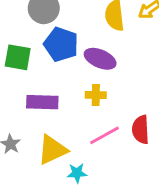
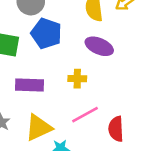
purple ellipse: (100, 59) -> (99, 46), moved
red semicircle: (141, 130) -> (116, 129), moved

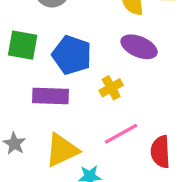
blue pentagon: (46, 33) -> (72, 55), moved
yellow cross: (77, 79) -> (111, 88), turned -30

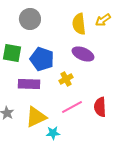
red semicircle: (160, 152) -> (100, 107), moved

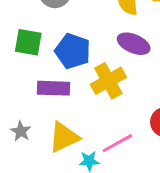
yellow cross: (66, 79) -> (108, 81), size x1.6
pink line: (72, 107) -> (117, 143), moved

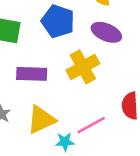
blue pentagon: (73, 51) -> (58, 21), moved

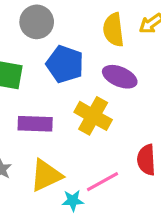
yellow cross: (83, 67) -> (93, 116), turned -32

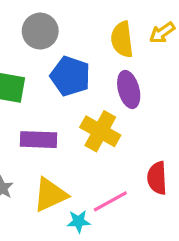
purple ellipse: (120, 77) -> (129, 89), turned 52

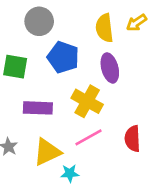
pink line: (110, 201) -> (88, 137), moved

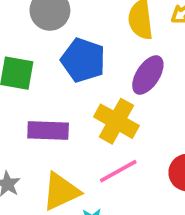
purple ellipse: (110, 68) -> (148, 75), turned 48

